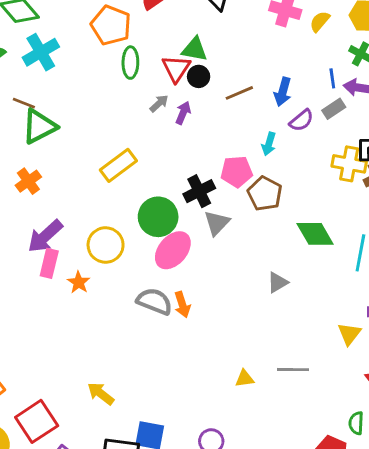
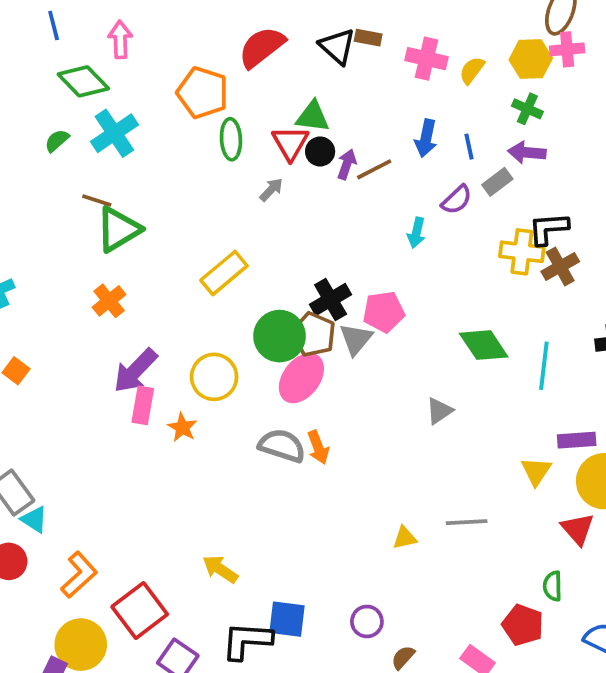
blue line: (332, 78) -> (469, 147), moved
blue arrow: (283, 92) -> (426, 138), moved
purple arrow: (183, 113) -> (347, 164), moved
pink pentagon: (237, 172) -> (384, 312), moved
brown pentagon: (265, 194) -> (313, 334), moved

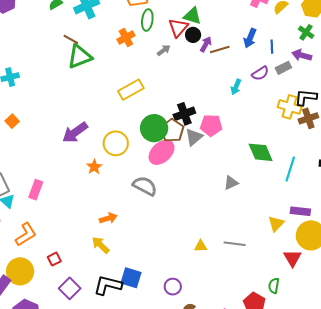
orange cross: (109, 301) -> (126, 38), moved
pink rectangle: (143, 405) -> (36, 190), moved
orange arrow: (318, 447) -> (108, 218), moved, turned -96
red square: (140, 611) -> (54, 259), size x0.5

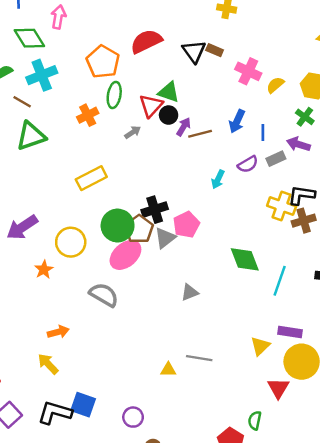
brown line: (71, 39) -> (22, 102), moved
pink pentagon: (211, 125) -> (186, 225), turned -30
gray triangle: (231, 183) -> (190, 292), moved
gray line: (235, 244) -> (199, 358), moved

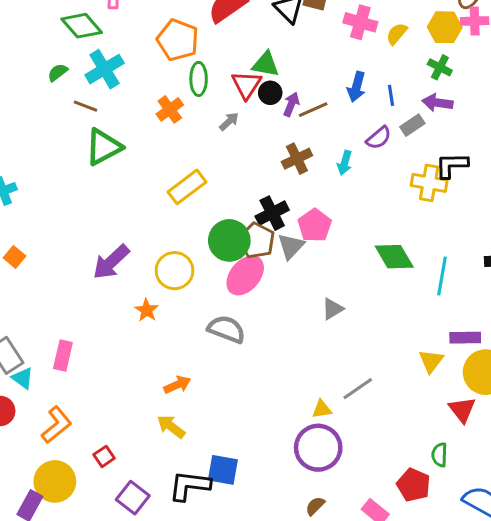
brown cross: (304, 221) -> (297, 159), moved
gray line: (199, 358) -> (358, 389), turned -35
purple circle: (133, 417) -> (318, 448), moved, size x1.8

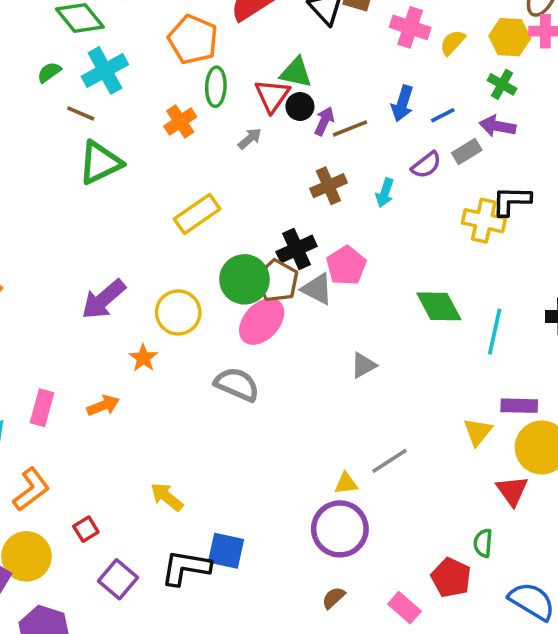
blue line: (391, 95) -> (443, 115), turned 70
gray triangle: (291, 246) -> (317, 289), turned -48
orange arrow: (177, 385) -> (103, 406), moved

